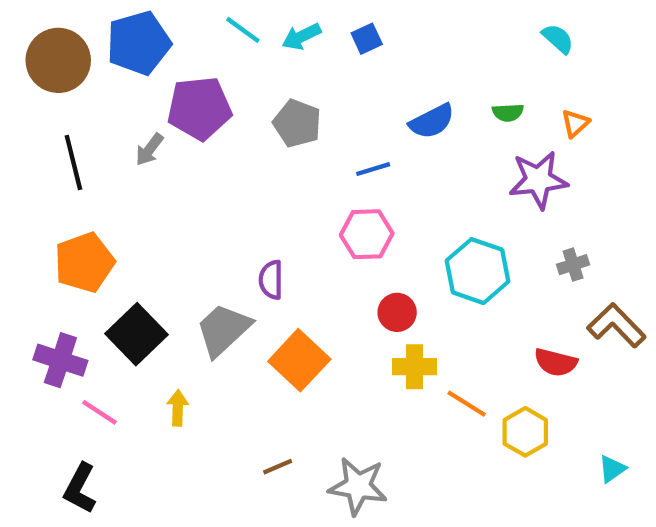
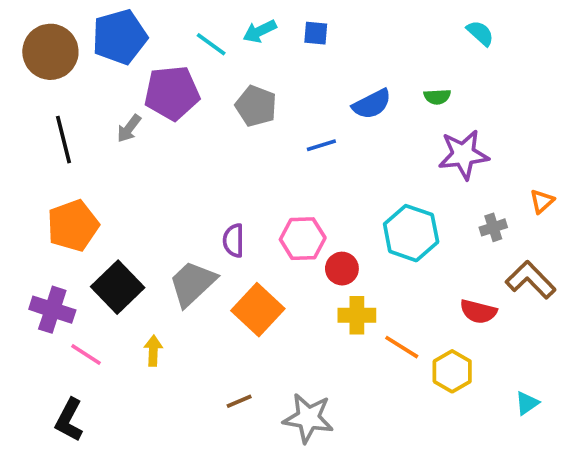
cyan line: (243, 30) -> (211, 44), moved
blue square: (367, 39) -> (316, 33), turned 30
orange triangle: (575, 123) -> (542, 201), moved
pink hexagon: (367, 234) -> (303, 239), moved

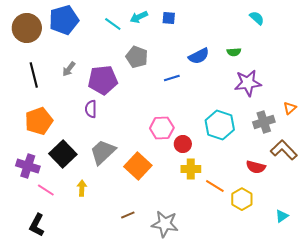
purple pentagon: (172, 93) -> (103, 80), moved
gray cross: (493, 227) -> (264, 122), size x1.5
purple semicircle: (234, 241) -> (91, 109), moved

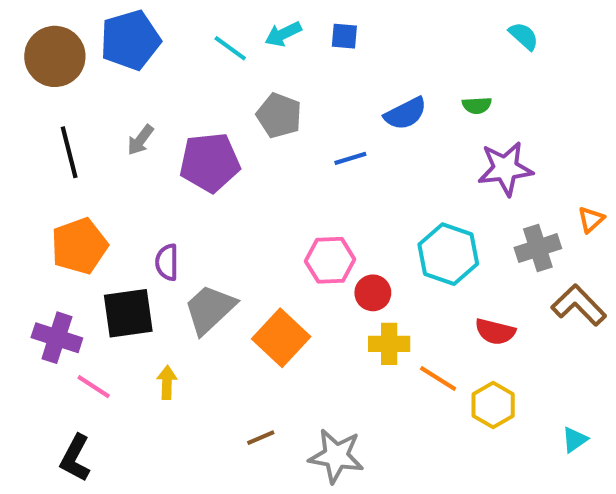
purple semicircle: (91, 109) -> (167, 262), moved
black square: (63, 154) -> (128, 313), turned 36
red semicircle: (256, 167) -> (495, 332), moved

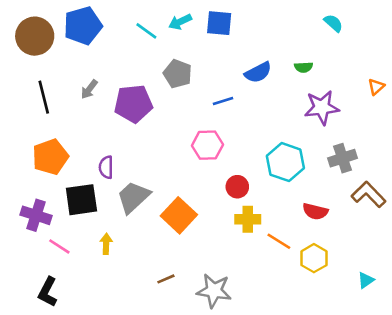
blue square: (344, 36) -> (219, 23), size x1.5
orange triangle: (591, 219) -> (376, 87), moved
pink hexagon: (330, 260) -> (207, 145), moved

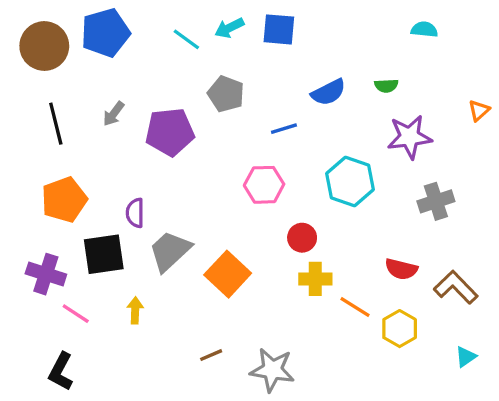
cyan semicircle: (333, 23) -> (424, 29), turned -36
cyan hexagon: (285, 162) -> (350, 181), moved
brown L-shape: (368, 195) -> (456, 287), moved

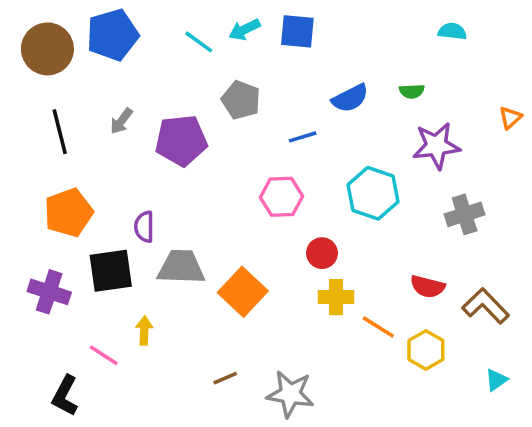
gray trapezoid: (170, 251) -> (181, 267), turned 45
pink line: (76, 314) -> (104, 355), moved

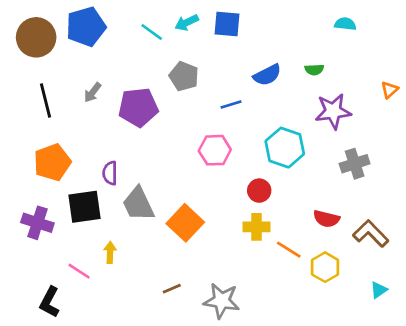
red circle: (322, 253) -> (259, 191), moved
gray trapezoid: (181, 267) -> (138, 204), turned -117

